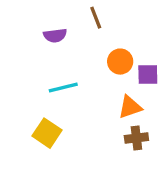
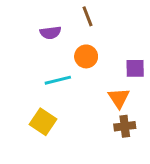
orange circle: (120, 62) -> (86, 56), moved
orange triangle: (130, 107) -> (119, 98), turned -45

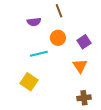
purple square: (135, 68) -> (84, 42), moved, turned -32
brown cross: (125, 126) -> (84, 98), moved

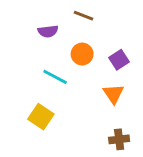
brown line: (59, 11) -> (84, 16), turned -48
cyan line: (39, 54) -> (55, 77), turned 42

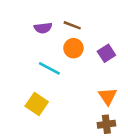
brown line: (84, 16) -> (72, 25), moved
orange triangle: (113, 94) -> (108, 96), moved

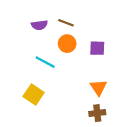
purple square: (106, 53) -> (97, 48), turned 35

